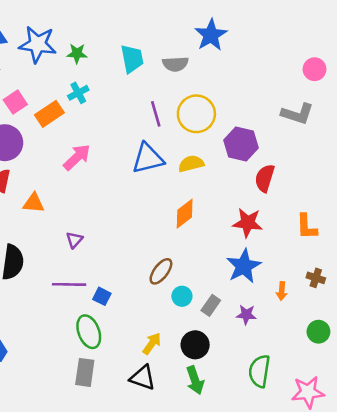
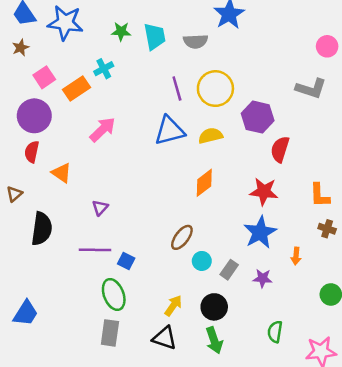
green star: (77, 53) -> (121, 31), moved
orange triangle: (34, 203) -> (62, 173), turned 30
brown cross: (316, 278) -> (327, 229), moved
green semicircle: (259, 371) -> (275, 332), size x0.7

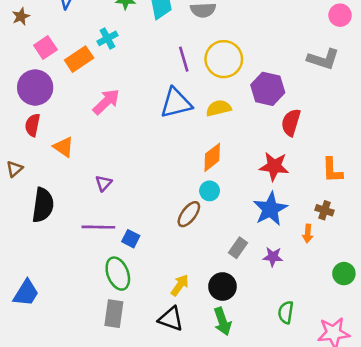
brown cross: (327, 229) -> (325, 210), moved
cyan circle: (202, 261) -> (210, 191), moved

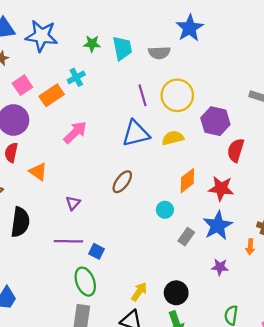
orange diamond: (212, 157) -> (187, 181), moved
brown ellipse: (189, 214) -> (122, 182), moved
gray rectangle: (238, 248) -> (186, 237), moved

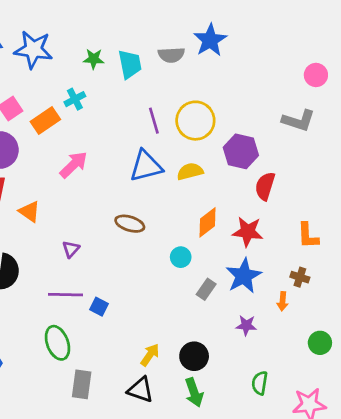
gray semicircle: (159, 53) -> (171, 55), moved
brown ellipse: (122, 182) -> (130, 224), turned 70
green ellipse: (85, 282) -> (57, 343), moved

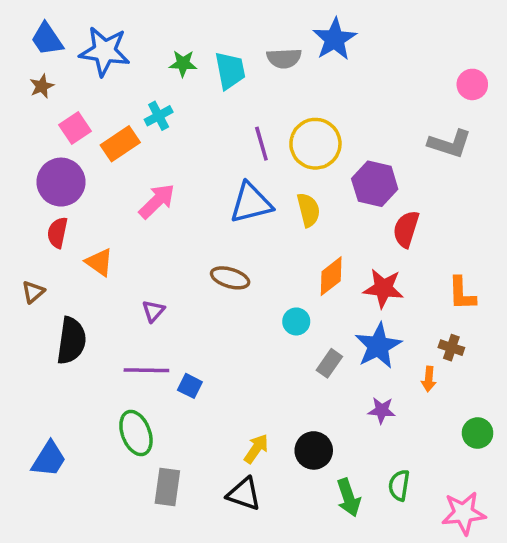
yellow semicircle: (190, 171) -> (308, 210), turned 90
green arrow: (194, 392) -> (349, 497), moved

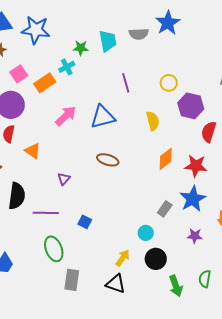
green star: (183, 64) -> (81, 48), moved
yellow circle: (315, 144) -> (169, 83), moved, size x0.6
blue triangle: (251, 203) -> (103, 117), moved
cyan circle: (296, 321) -> (146, 233), moved
purple line: (146, 370) -> (46, 213), moved

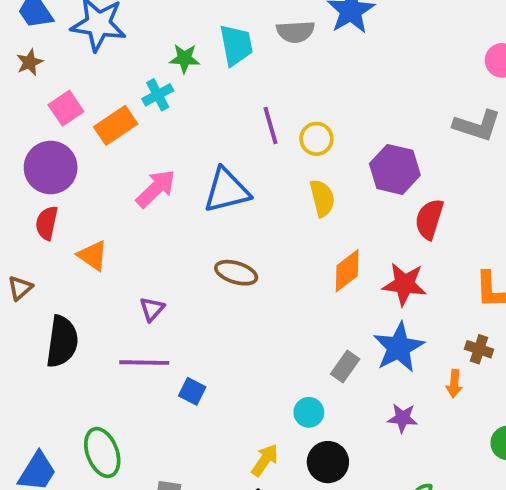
yellow circle: (169, 83) -> (316, 139), moved
purple line: (46, 213) -> (144, 363), moved
green ellipse: (54, 249) -> (102, 452), moved

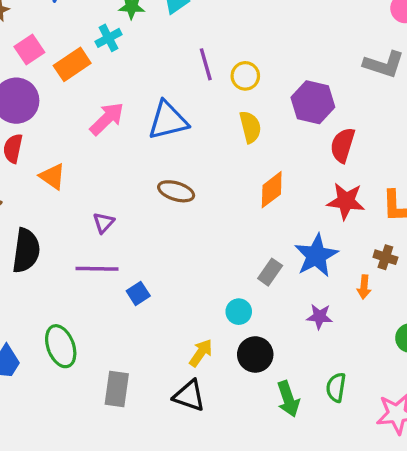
red star: (404, 284) -> (346, 201), moved
blue square: (192, 391) -> (138, 293), turned 30

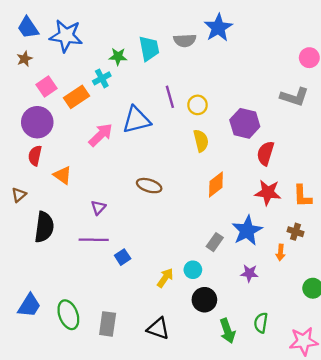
blue triangle: (168, 120) -> (136, 120), moved
green ellipse: (61, 346) -> (68, 315), moved
yellow arrow: (201, 353) -> (165, 278), moved

